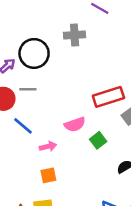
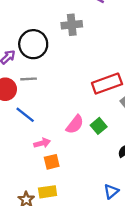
pink semicircle: (75, 124) -> (75, 124), moved, turned -30
pink arrow: (48, 146) -> (42, 143), moved

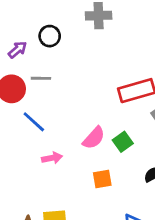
black circle: (33, 44) -> (50, 36), size x0.6
orange square: (52, 162) -> (102, 179), moved

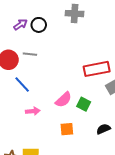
purple arrow: (18, 50) -> (20, 25), moved
green square: (123, 142) -> (84, 104), turned -32

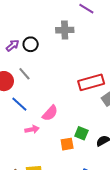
gray line: (30, 54) -> (24, 74), turned 48
pink semicircle: (63, 100) -> (50, 113), moved
green square: (84, 104) -> (81, 133), moved

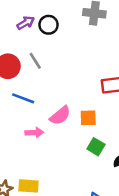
blue line: (19, 104) -> (23, 98), turned -30
orange square: (67, 144) -> (88, 118), moved

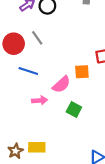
orange square: (88, 118) -> (82, 72), moved
green square: (96, 147) -> (74, 109), moved

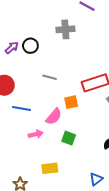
gray line: (37, 38) -> (50, 77), moved, turned -32
yellow rectangle: (37, 147) -> (50, 168), moved

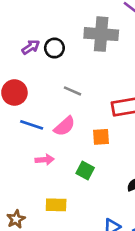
gray cross: (65, 29) -> (101, 34), size x1.4
orange square: (71, 102) -> (101, 137), moved
pink semicircle: (54, 117) -> (64, 126), moved

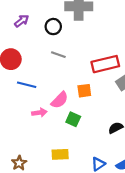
black circle: (54, 48) -> (53, 27), moved
pink semicircle: (64, 126) -> (60, 100), moved
yellow rectangle: (56, 205) -> (60, 154), moved

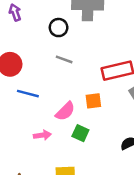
purple arrow: (22, 21) -> (15, 12), moved, turned -72
pink arrow: (39, 113) -> (42, 135), moved

